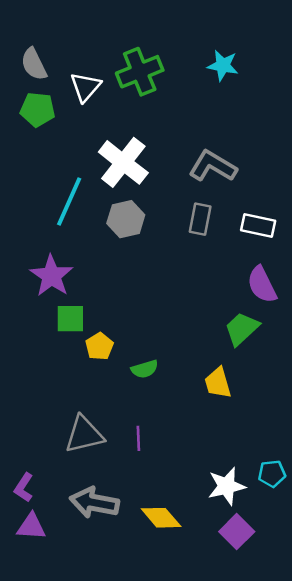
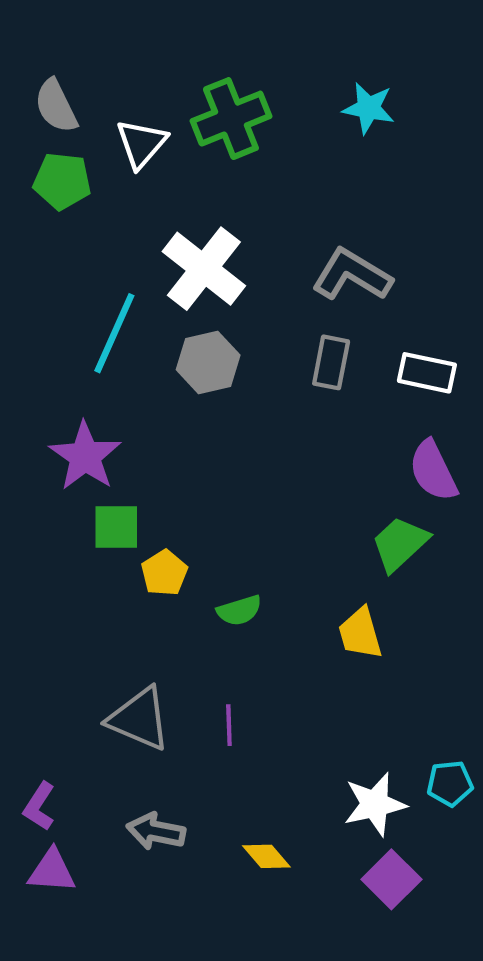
gray triangle: (84, 435) -> (139, 719), turned 36
gray arrow: (94, 503) -> (156, 831), size x0.7
yellow diamond: (161, 518) -> (266, 856), size x0.7

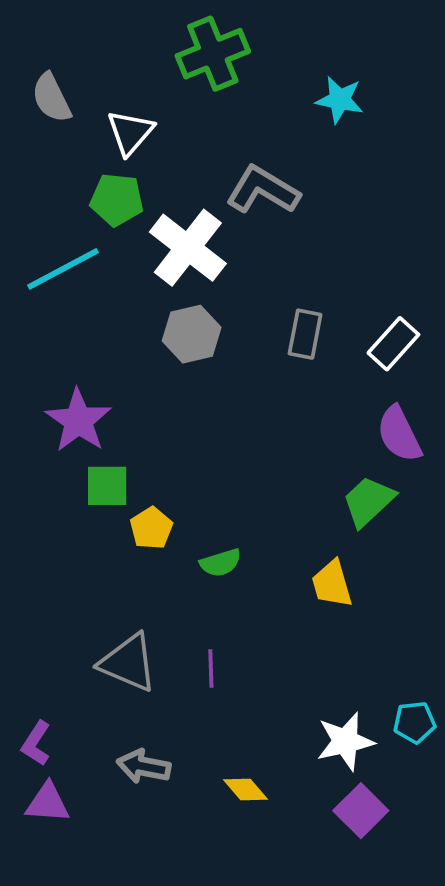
green cross: (231, 119) -> (213, 54), moved
green pentagon: (62, 181) -> (117, 200), moved
gray L-shape: (352, 275) -> (263, 190), moved
cyan line: (114, 333) -> (63, 269), moved, turned 38
white rectangle: (427, 373) -> (393, 344), turned -60

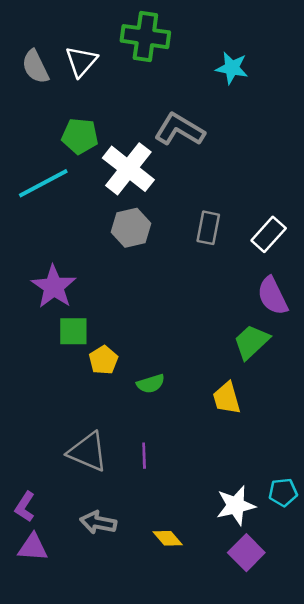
green cross: (213, 54) -> (145, 37), turned 30
white triangle: (130, 132) -> (81, 61), moved

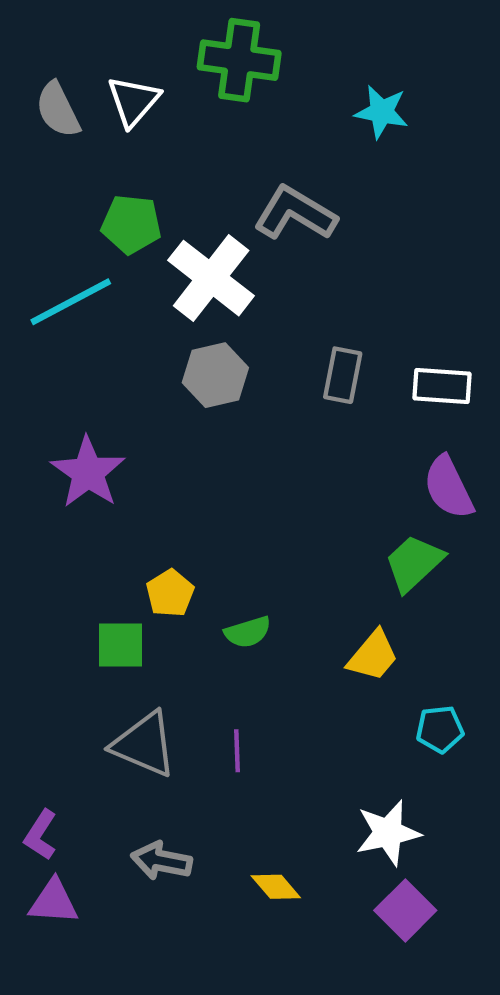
white rectangle: (269, 234) -> (442, 386), turned 52
green square: (73, 331) -> (120, 645), moved
yellow trapezoid: (227, 398) -> (373, 656), turned -124
cyan pentagon: (283, 492) -> (440, 729), moved

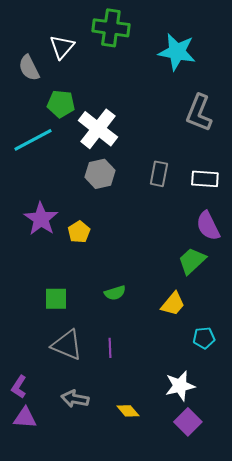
gray semicircle: (58, 110) -> (29, 68), moved
cyan star: (382, 112) -> (177, 52), size x1.5
gray L-shape: (295, 213) -> (199, 113), moved, turned -99
yellow pentagon: (170, 593) -> (79, 232), moved

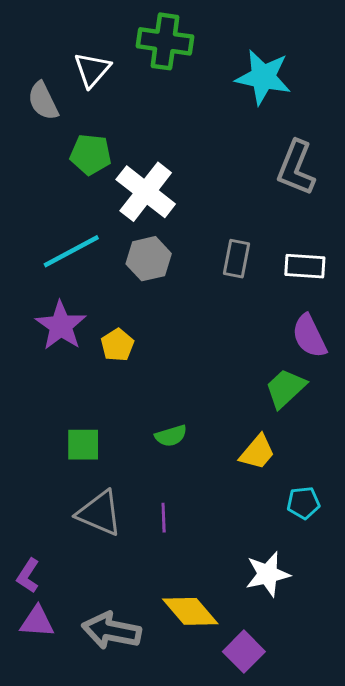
cyan line: (33, 140) -> (71, 251), moved
gray arrow: (75, 399) -> (111, 631), moved, size x1.4
yellow diamond: (128, 411) -> (190, 611), size x1.6
purple square: (188, 422) -> (244, 652), moved

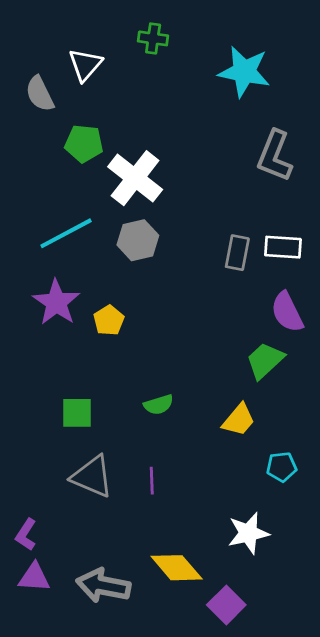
green cross: (165, 41) -> (153, 38), size x0.6
gray rectangle: (236, 259) -> (237, 253), moved

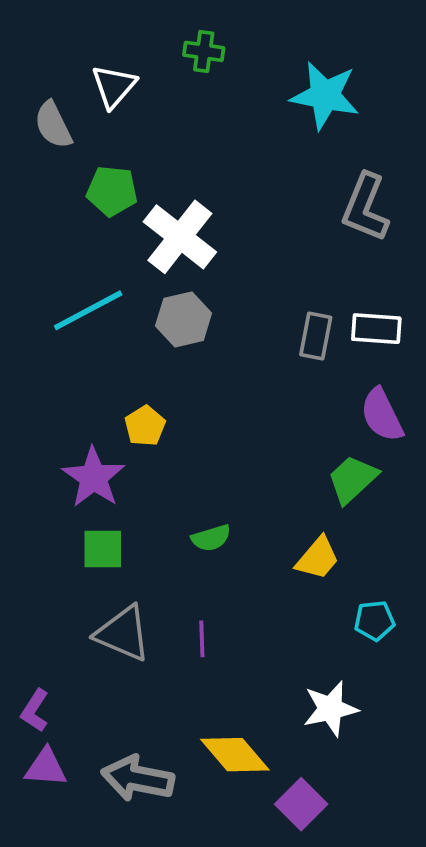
purple star: (56, 302) -> (94, 477), moved

